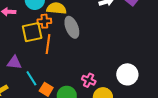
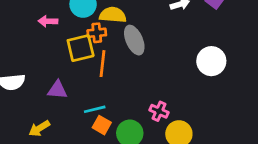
white circle: (127, 74) -> (211, 61), moved
cyan line: (31, 78) -> (95, 109), moved, turned -70

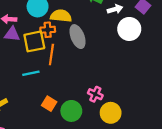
white circle: (211, 61) -> (129, 29), moved
purple triangle: (57, 90) -> (12, 34), moved
cyan line: (95, 109) -> (31, 73), moved

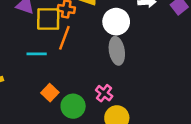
white circle: (129, 29) -> (116, 22), moved
gray ellipse: (78, 37) -> (117, 51), moved

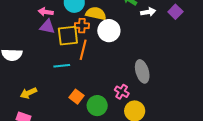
white circle: (116, 22) -> (109, 31), moved
gray ellipse: (117, 51) -> (142, 71), moved

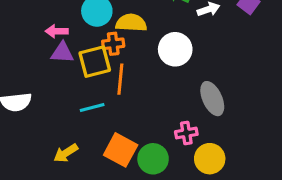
white circle: (109, 31) -> (175, 49), moved
pink cross: (122, 92) -> (186, 133), turned -32
yellow arrow: (28, 93) -> (66, 153), moved
orange square: (77, 97) -> (121, 150), size x1.5

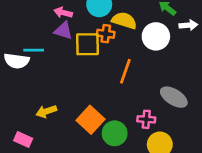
white circle: (175, 49) -> (156, 36), moved
orange line: (120, 79) -> (125, 71), moved
gray ellipse: (212, 99) -> (174, 97), turned -48
cyan line: (92, 108) -> (34, 50), moved

